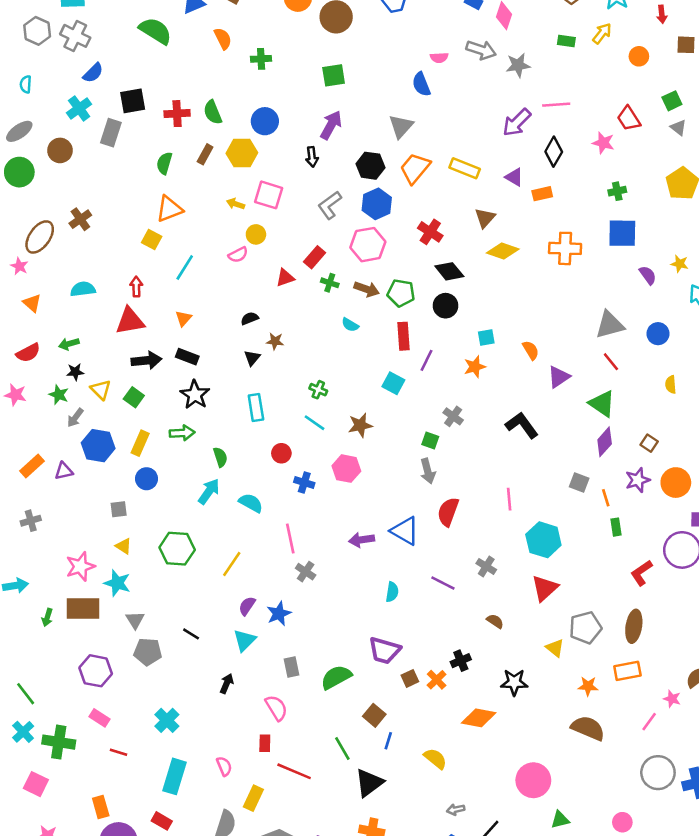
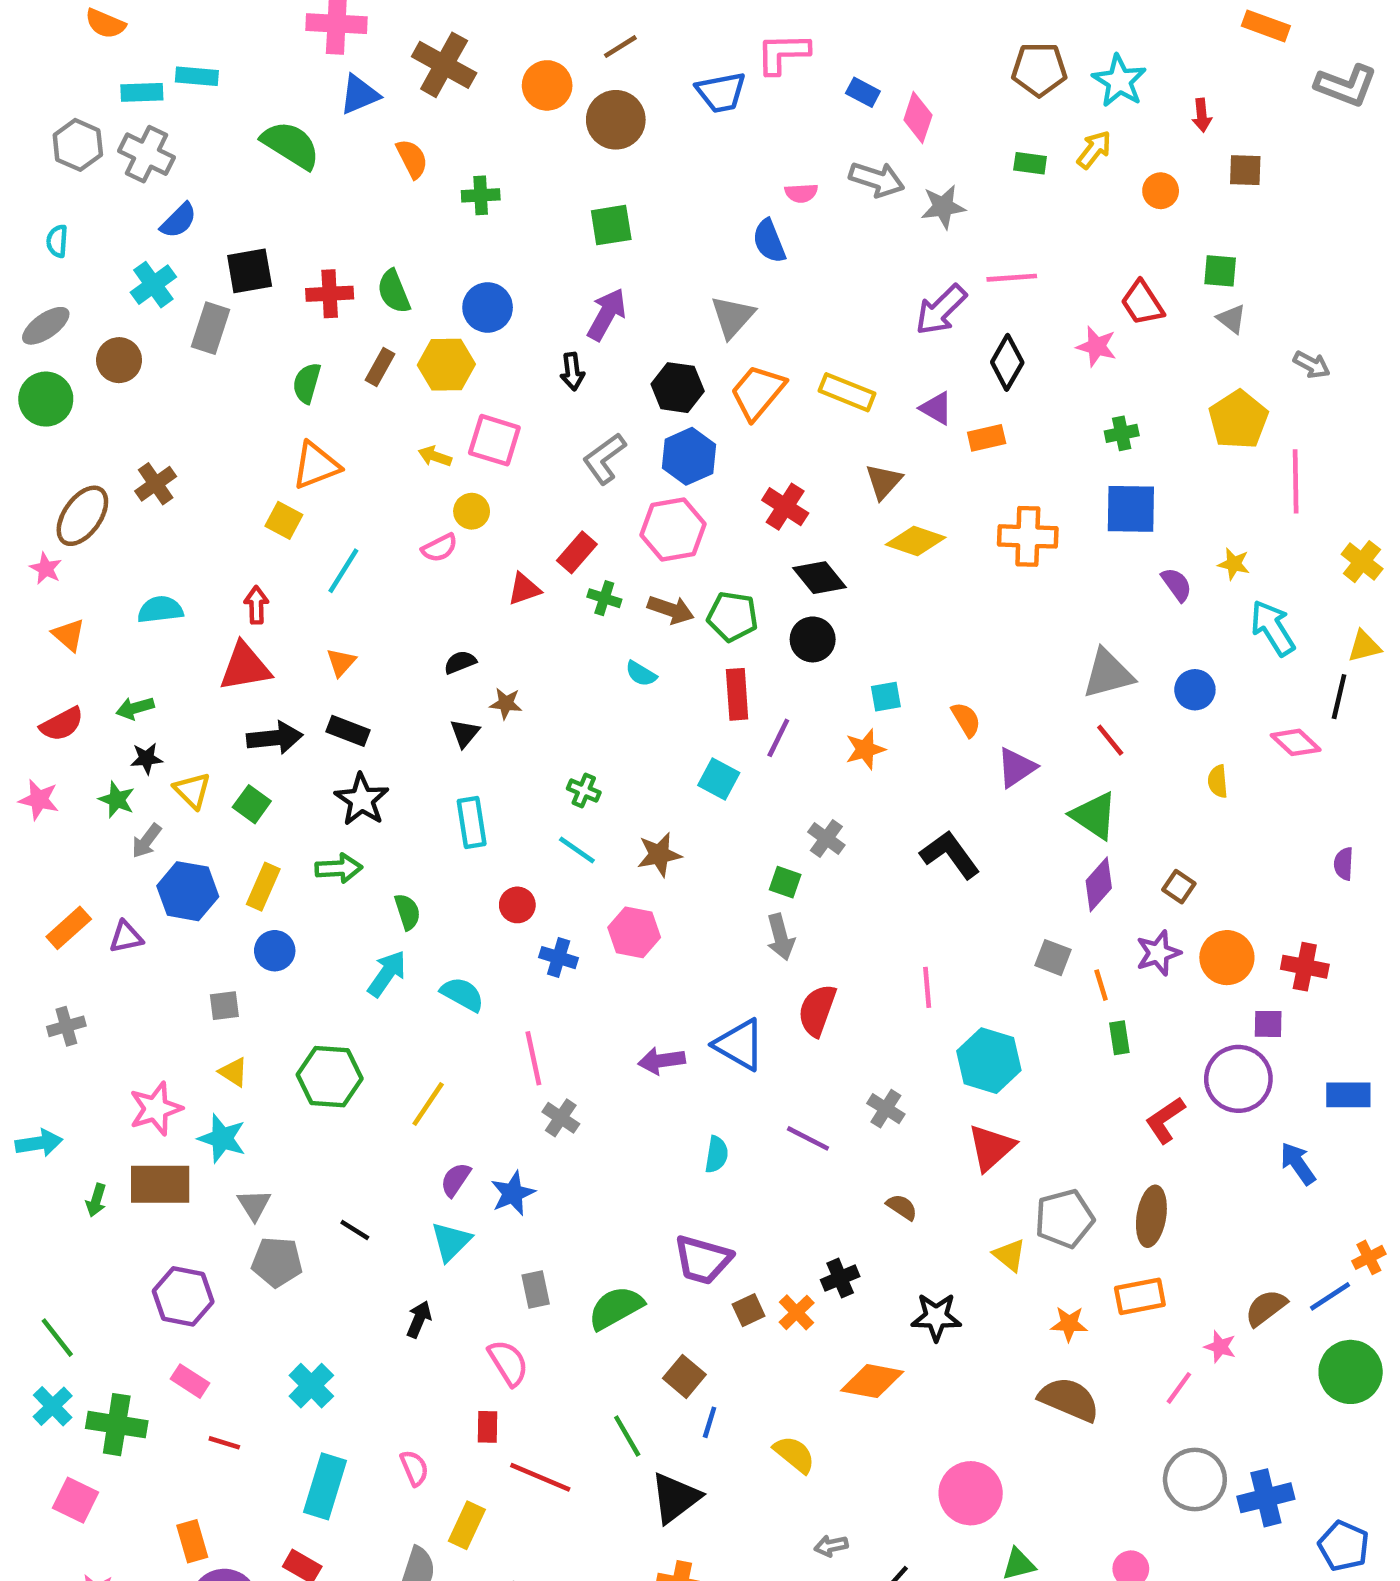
green square: (672, 101) -> (1220, 271), turned 30

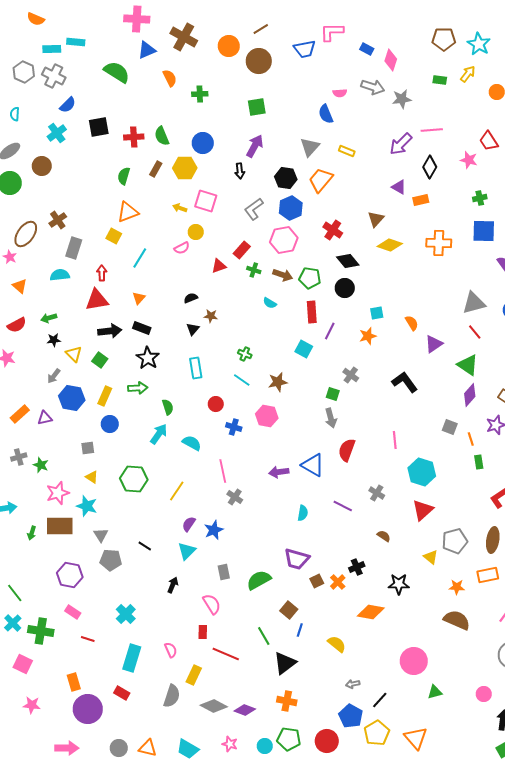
gray rectangle: (211, 328) -> (74, 248), moved
yellow rectangle: (847, 392) -> (347, 151), moved, size x0.7
green star: (117, 800) -> (41, 465), moved

